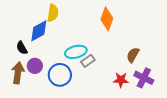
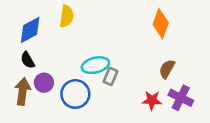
orange diamond: (107, 19) -> (161, 24), moved
blue diamond: (39, 31) -> (30, 30), moved
gray rectangle: (88, 61) -> (110, 76), turned -32

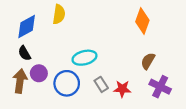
gray rectangle: (110, 76) -> (101, 84), moved, turned -56
red star: (152, 100) -> (122, 89), moved

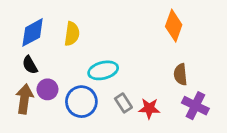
yellow semicircle: (59, 14) -> (72, 34), moved
brown semicircle: (148, 61) -> (180, 74), turned -36

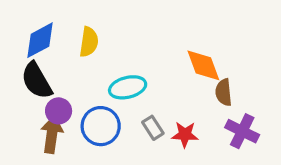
orange diamond: (174, 26) -> (203, 65), moved, turned -40
black semicircle: (30, 65) -> (37, 81), size x1.6
brown arrow: (24, 99) -> (52, 135), moved

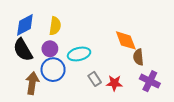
purple circle: (59, 111) -> (50, 49), moved
blue circle: (101, 126) -> (53, 70), moved

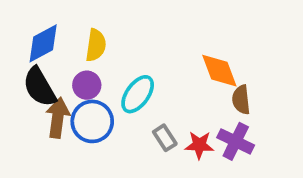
cyan ellipse: (79, 54) -> (138, 94), turned -40
purple cross: (150, 81) -> (236, 141), moved
brown arrow: (32, 83) -> (58, 118), moved

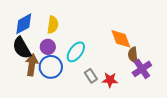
purple cross: (236, 141) -> (142, 69), moved, turned 30

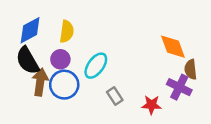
orange diamond: (121, 39) -> (173, 47), moved
brown semicircle: (133, 55) -> (191, 69), moved
purple cross: (142, 69) -> (179, 87), turned -30
red star: (110, 80) -> (151, 105), moved

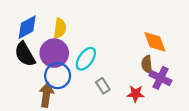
purple circle: (60, 59) -> (54, 53), size x1.6
brown semicircle: (191, 69) -> (147, 64), moved
brown arrow: (40, 82) -> (46, 95), moved

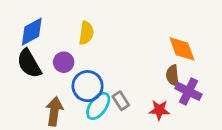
yellow semicircle: (60, 28) -> (86, 33), moved
purple circle: (54, 53) -> (64, 62), size x0.6
cyan ellipse: (86, 59) -> (98, 106), moved
blue circle: (58, 76) -> (88, 86), moved

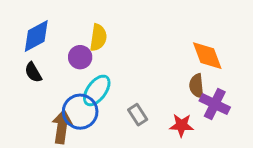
purple circle: (64, 62) -> (80, 57), moved
black semicircle: (29, 63) -> (33, 72), size x0.6
blue circle: (88, 86) -> (80, 112), moved
cyan ellipse: (98, 106) -> (97, 90), moved

